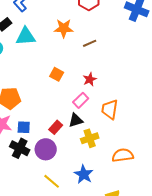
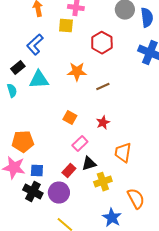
pink rectangle: (81, 100) -> (80, 144), moved
orange semicircle: (123, 155) -> (136, 199), turned 70
blue star: (84, 174) -> (112, 218), moved

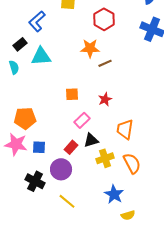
orange star: (77, 72) -> (90, 48), moved
orange square: (70, 118) -> (72, 94), turned -32
black cross: (33, 192) -> (35, 181), moved
orange semicircle: (136, 199) -> (132, 163), moved

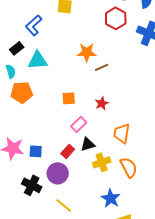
red hexagon: (104, 19) -> (116, 18), moved
orange pentagon: (25, 118) -> (22, 92), moved

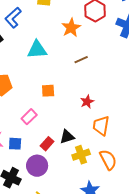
orange star: (87, 52) -> (71, 28), moved, turned -30
cyan triangle: (38, 60) -> (37, 50), moved
red star: (102, 103) -> (87, 102), moved
pink rectangle: (79, 124) -> (29, 117), moved

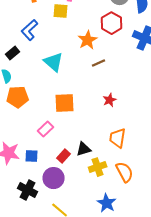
cyan triangle: (37, 50) -> (54, 62), turned 45
brown line: (81, 60) -> (99, 63), moved
orange square: (48, 91) -> (65, 103), size x1.5
red star: (87, 102) -> (110, 100), moved

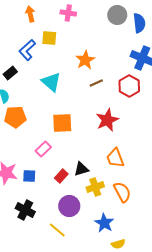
yellow square: (61, 11) -> (49, 38), moved
red hexagon: (112, 23) -> (129, 86), moved
red star: (110, 100) -> (107, 120), size x1.6
orange trapezoid: (118, 138) -> (115, 158), turned -30
purple circle: (54, 178) -> (69, 206), moved

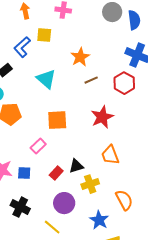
orange semicircle: (122, 192) -> (124, 200), moved

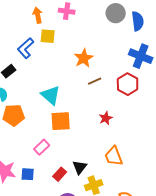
orange arrow: (25, 11) -> (38, 15), moved
cyan triangle: (46, 79) -> (51, 95), moved
red star: (102, 117) -> (106, 118), size x0.6
black triangle: (76, 166) -> (80, 167), turned -35

